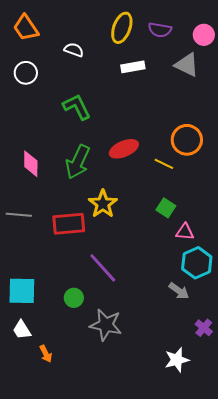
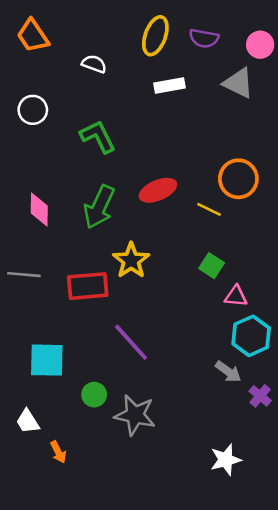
white circle: (26, 73) -> (33, 110), moved
cyan square: (22, 291) -> (47, 360), moved
green circle: (74, 298) -> (94, 395), moved
purple cross: (204, 328) -> (260, 396), moved

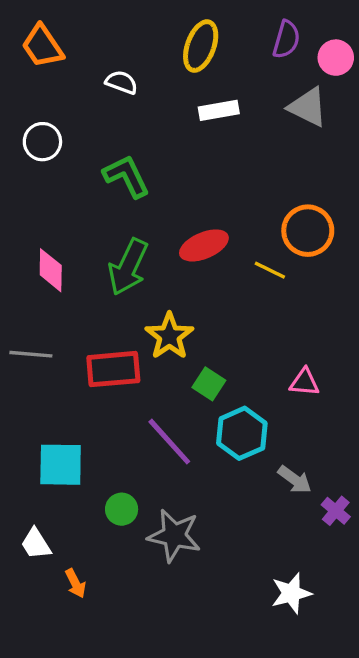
purple semicircle: (204, 38) -> (286, 39), moved, turned -84
green square: (212, 266) -> (209, 384), moved
cyan hexagon: (251, 336) -> (242, 433), moved

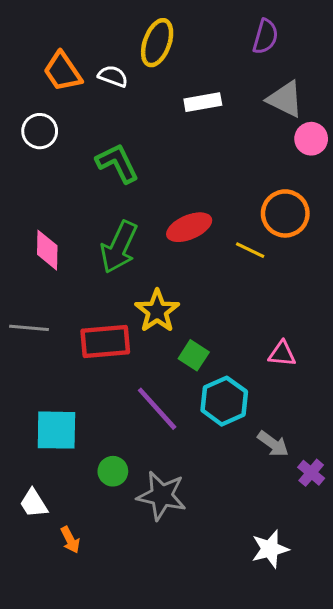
orange trapezoid: (42, 46) -> (63, 72), moved
yellow ellipse: (201, 46) -> (157, 43), moved
pink circle: (336, 58) -> (311, 139), moved

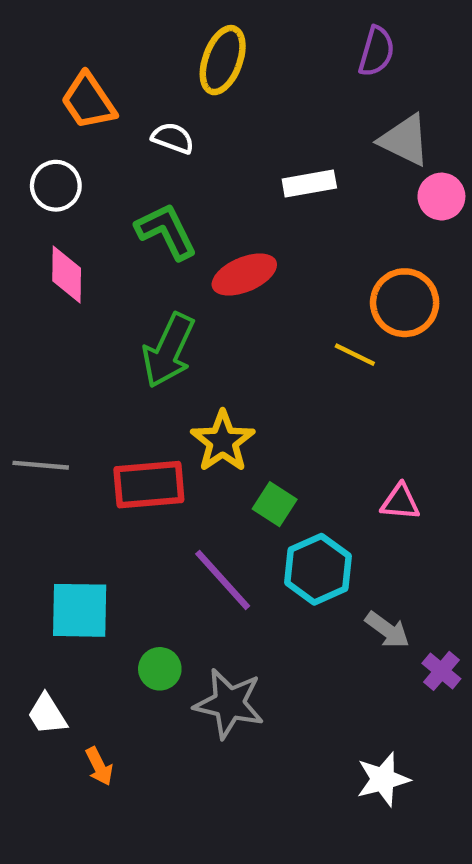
white semicircle: (113, 76) -> (173, 138), moved
white rectangle: (203, 102) -> (309, 184), moved
red ellipse: (189, 227) -> (244, 275), moved
pink diamond: (47, 250) -> (67, 275), moved

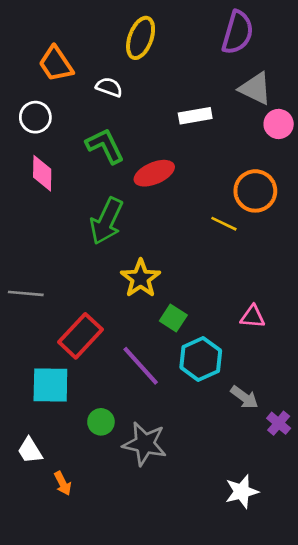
purple semicircle: (376, 51) -> (238, 32), size x1.4
red rectangle: (149, 485) -> (80, 336), moved, turned -42

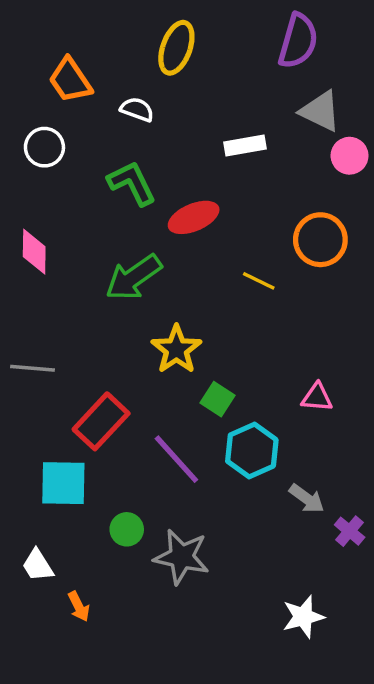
pink diamond: (42, 173) -> (34, 252), moved
green arrow: (106, 221) -> (134, 277), turned 30
yellow line: (224, 224) -> (259, 281), moved

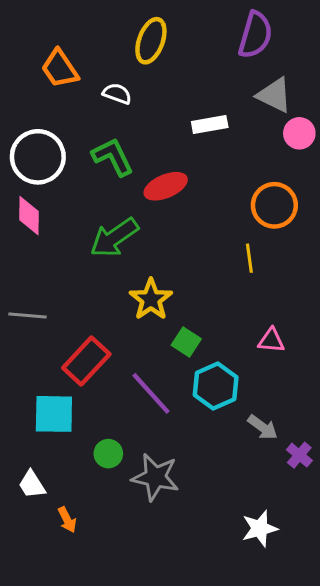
white circle: (44, 147) -> (38, 157), moved, size x1.6
yellow line: (259, 281) -> (249, 258), moved, turned 56

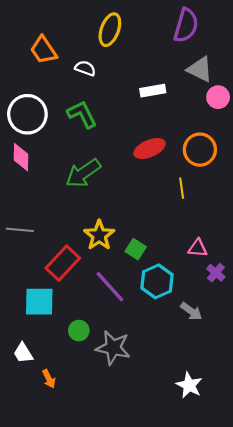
red ellipse: (166, 186) -> (150, 149), moved
yellow star: (151, 299) -> (99, 235), moved
purple cross: (299, 455) -> (216, 273), moved
white star: (260, 529) -> (189, 385), turned -30

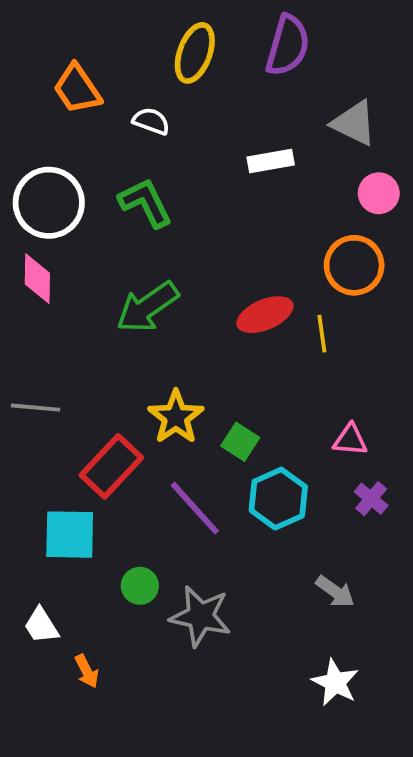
purple semicircle: (186, 25) -> (288, 45), moved
pink circle: (218, 97) -> (379, 193), moved
red ellipse: (150, 149) -> (265, 315), moved
purple cross: (216, 273) -> (371, 499), moved
gray arrow: (191, 311) -> (335, 591), moved

